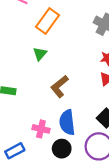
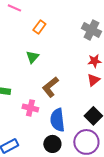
orange rectangle: (48, 21) -> (39, 27), size x0.6
pink cross: (41, 129) -> (30, 108), moved

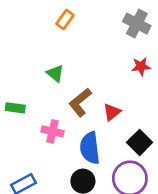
green triangle: (32, 57) -> (55, 73), moved, turned -32
red triangle: (93, 80) -> (112, 112), moved

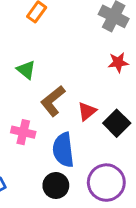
black square: (140, 142) -> (117, 123), moved

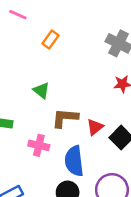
brown L-shape: (53, 101) -> (65, 118), turned 44

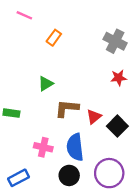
green triangle: (41, 90) -> (46, 84), turned 49
pink cross: (39, 145) -> (43, 147), moved

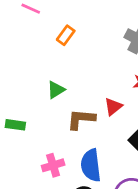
red triangle: (94, 117) -> (113, 107), moved
pink cross: (43, 147) -> (53, 165), turned -30

